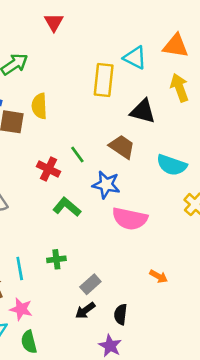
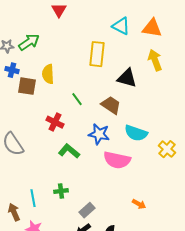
cyan triangle: (135, 58) -> (121, 26), moved
green line: (77, 155) -> (77, 99), moved
cyan semicircle: (172, 165) -> (136, 133), moved

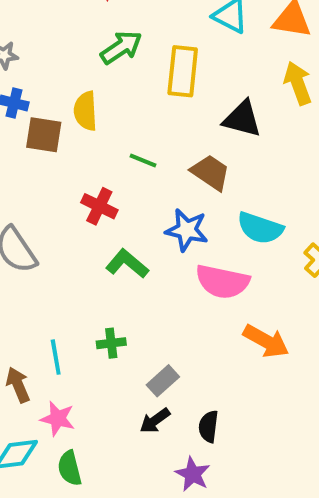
green arrow: (29, 42) -> (121, 47), moved
green line: (77, 99) -> (143, 161), turned -32
orange arrow: (139, 204) -> (266, 341), moved, size x1.6

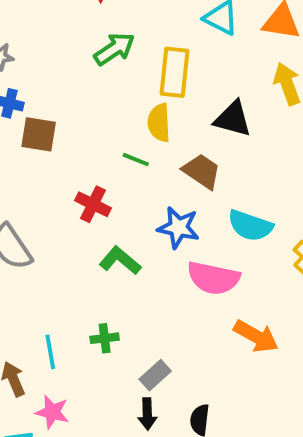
yellow semicircle: (85, 111) -> (159, 123), moved
black arrow: (155, 421) -> (147, 414), turned -56

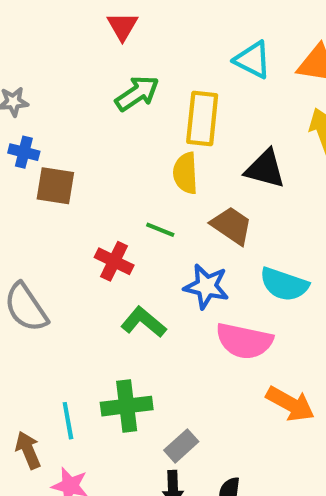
green line: (136, 160) -> (160, 230), moved
green cross: (105, 338) -> (127, 406), size x1.6

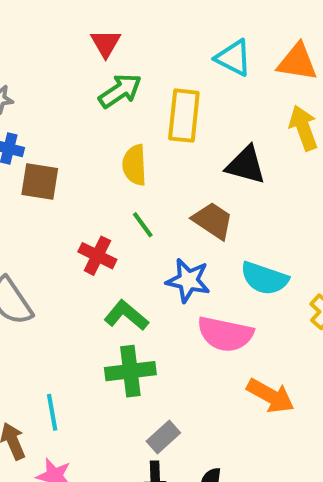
red triangle: (122, 26) -> (106, 43), moved
yellow semicircle: (185, 173) -> (135, 165), moved
green line: (160, 230) -> (143, 225), turned 32
green cross: (127, 406) -> (130, 371), moved

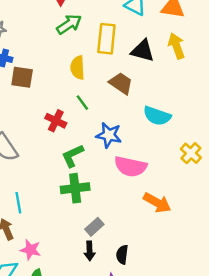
black triangle: (246, 165) -> (143, 51), moved
brown trapezoid: (213, 221) -> (121, 83), moved
cyan semicircle: (264, 278) -> (157, 116), moved
green L-shape: (126, 315) -> (73, 156), turned -65
cyan line: (52, 412) -> (18, 203), moved

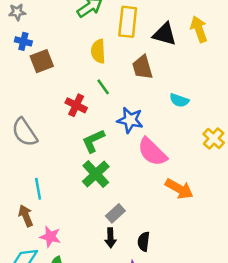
brown square: (22, 77) -> (42, 61), turned -30
brown trapezoid: (121, 83) -> (142, 67), turned -140
cyan semicircle: (157, 116) -> (179, 100), size x0.7
pink semicircle: (131, 167) -> (152, 152), turned 32
green cross: (75, 188) -> (96, 174), turned -36

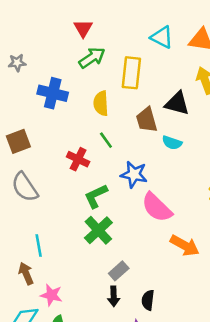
black triangle: (165, 34) -> (177, 103), moved
blue cross: (23, 41) -> (53, 93), moved, size x1.6
brown square: (42, 61) -> (18, 141), moved
cyan semicircle: (179, 100) -> (172, 143), moved

